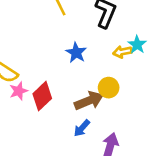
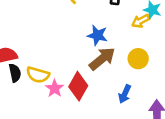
brown arrow: (89, 101) -> (102, 59), moved
blue arrow: (82, 128) -> (125, 94), moved

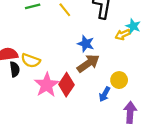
yellow circle: (138, 59) -> (119, 80), moved
yellow semicircle: (38, 75) -> (31, 61), moved
pink star: (55, 88) -> (47, 85), size x1.6

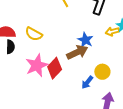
blue star: (86, 44) -> (85, 40), moved
yellow semicircle: (31, 61) -> (34, 34), moved

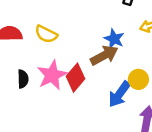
black semicircle: (10, 47) -> (23, 79), moved
blue arrow: (87, 82) -> (119, 94), size x1.5

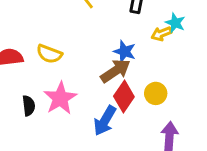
red diamond: (75, 78) -> (124, 96), moved
blue arrow: (119, 94) -> (105, 121), moved

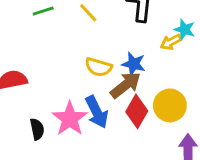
yellow semicircle: (49, 54) -> (98, 67), moved
yellow circle: (156, 93) -> (170, 105), size x1.4
blue arrow: (105, 121) -> (97, 112), moved, turned -52

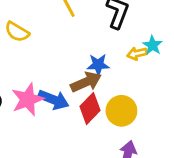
blue star: (134, 64) -> (98, 65), turned -30
yellow semicircle: (98, 67) -> (17, 32), moved
blue arrow: (97, 112) -> (54, 100), turned -56

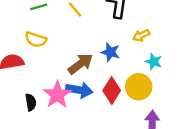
cyan star: (153, 45) -> (154, 62), moved
blue star: (98, 65) -> (110, 52), turned 30
brown arrow: (86, 82) -> (80, 64), moved

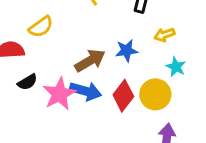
yellow semicircle: (36, 40) -> (41, 27), turned -60
blue star: (110, 52) -> (126, 51), turned -30
black semicircle: (31, 102) -> (27, 82), moved, turned 63

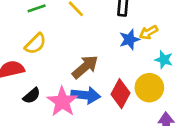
blue star: (126, 51) -> (129, 39), moved

